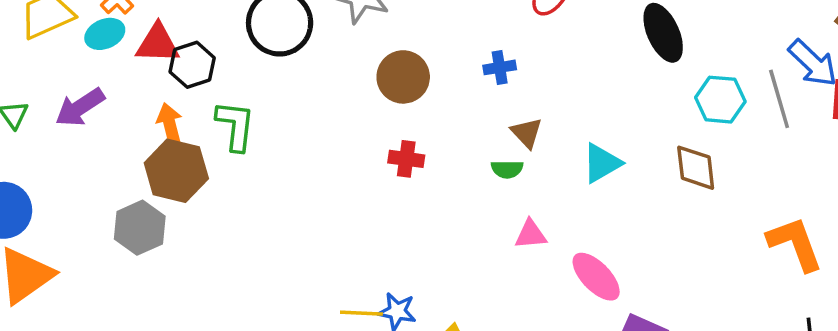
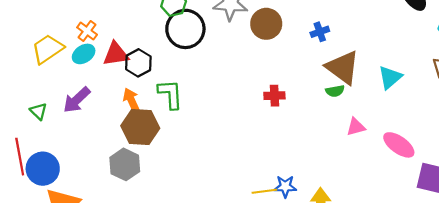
brown circle: (403, 77) -> (266, 24), moved
brown triangle: (527, 133) -> (343, 67), size x1.8

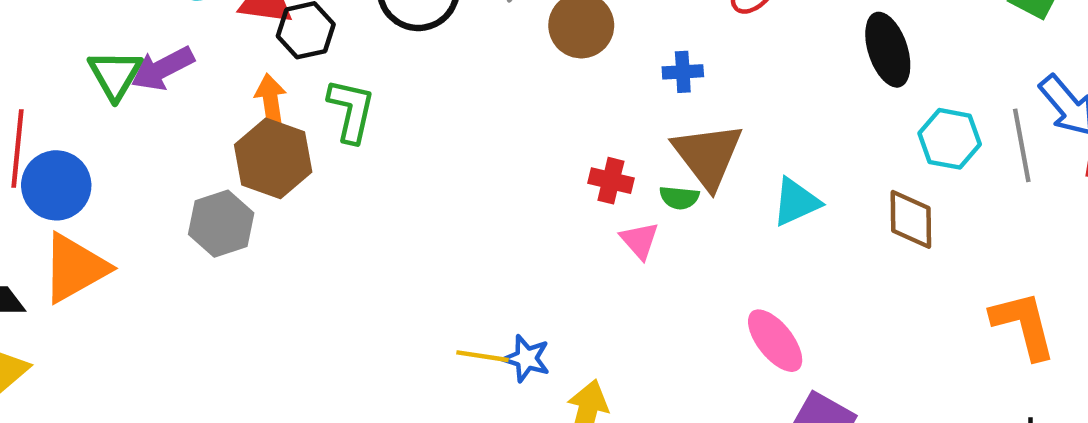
red cross: (274, 96) -> (611, 181), moved
green triangle: (38, 111) -> (115, 75), moved, size x1.5
pink triangle: (356, 127) -> (640, 240), moved, turned 48

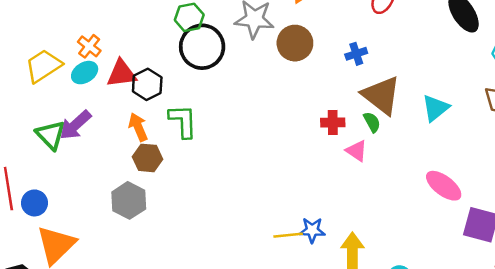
brown hexagon: (273, 158) -> (148, 158), size x0.7
blue circle: (56, 185) -> (34, 203), size x0.7
green semicircle: (679, 198) -> (372, 122), turned -110

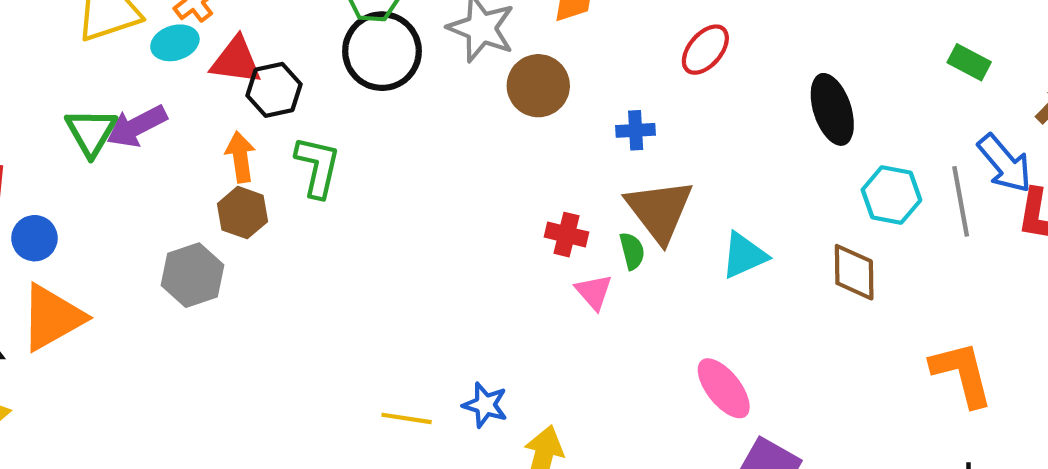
yellow line: (288, 235) -> (407, 418), moved

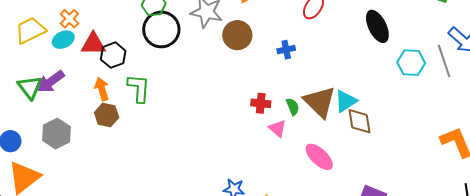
brown triangle: (659, 211) -> (320, 102), moved
brown diamond: (854, 272) -> (360, 121), moved
gray hexagon: (193, 275) -> (56, 134), moved
pink ellipse: (724, 388) -> (319, 157), moved

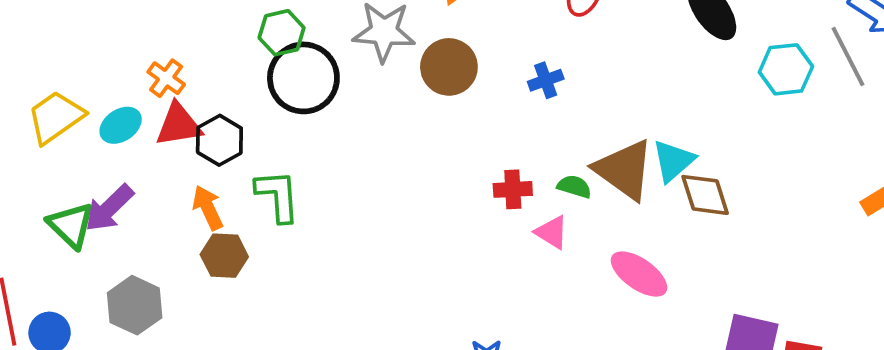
orange cross: (69, 19) -> (166, 78), moved
green semicircle: (293, 107) -> (574, 186), turned -42

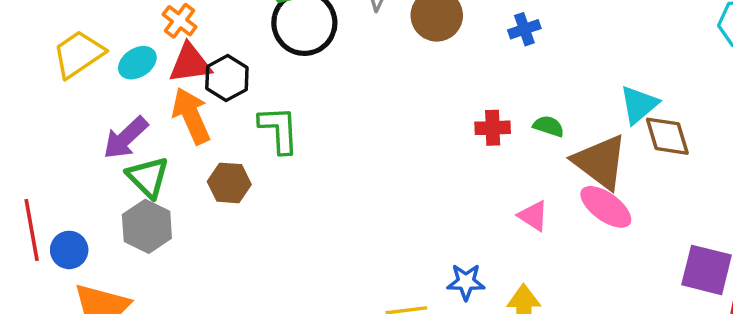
brown triangle: (624, 170) -> (600, 162), moved
orange arrow: (208, 208) -> (191, 116), moved, size x1.4
green triangle: (71, 225) -> (148, 177), moved
pink triangle: (552, 232) -> (533, 216), moved

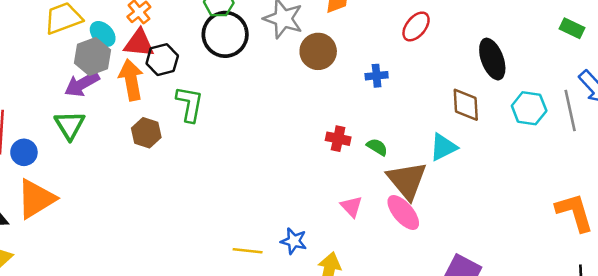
cyan ellipse: (137, 63) -> (103, 34), turned 65
brown diamond: (667, 136) -> (466, 105), moved
green triangle: (148, 177) -> (70, 125), moved
gray hexagon: (147, 226) -> (93, 57), moved

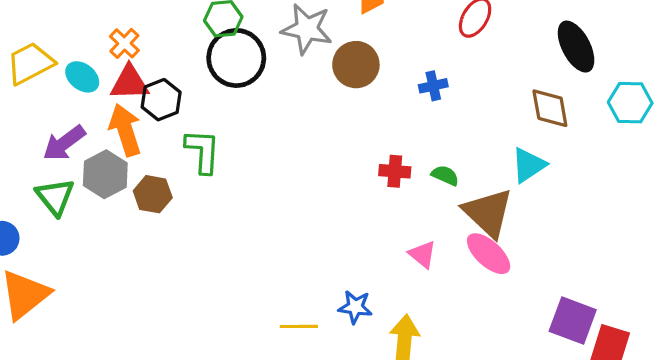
gray hexagon: (93, 57) -> (105, 174), moved

